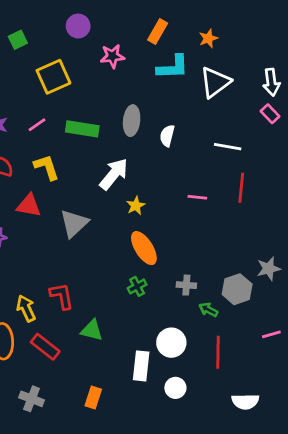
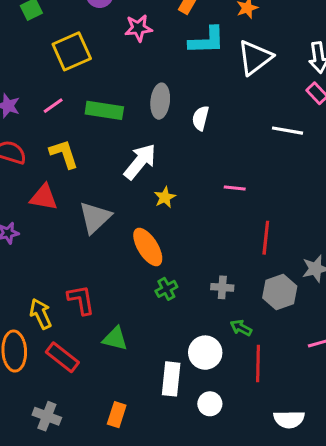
white line: (228, 147) -> (287, 131), moved
red line: (241, 188) -> (266, 238), moved
orange ellipse: (144, 248) -> (148, 247), moved
green arrow: (208, 310) -> (241, 328), moved

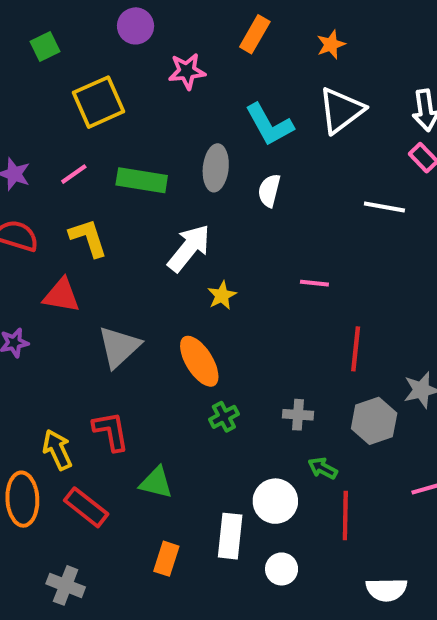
cyan L-shape: (207, 41) -> (269, 125), moved, turned 63
gray triangle: (95, 217) -> (119, 347), moved
orange rectangle: (117, 415) -> (166, 559), moved

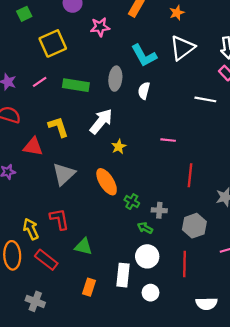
yellow L-shape: (88, 238) -> (58, 127), moved
green cross: (224, 417) -> (132, 202), moved, turned -32
gray hexagon: (374, 421) -> (194, 226), moved
green arrow: (323, 468) -> (145, 228), moved

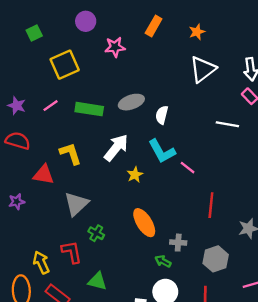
cyan L-shape: (144, 56) -> (162, 151), moved
gray ellipse: (115, 79) -> (131, 102), turned 65
pink line: (168, 140) -> (188, 168), turned 32
orange ellipse: (107, 182) -> (144, 223), moved
green cross: (132, 202) -> (96, 233), moved

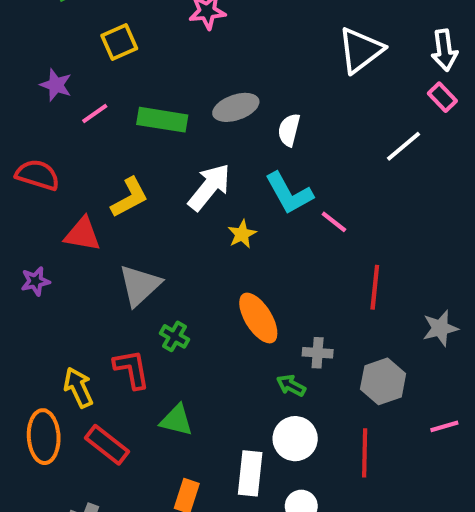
yellow square: (65, 65) -> (119, 42), size x0.7
purple star: (17, 106) -> (56, 85), moved
white line: (227, 124) -> (403, 146), turned -50
yellow L-shape: (70, 154) -> (130, 197), turned 80

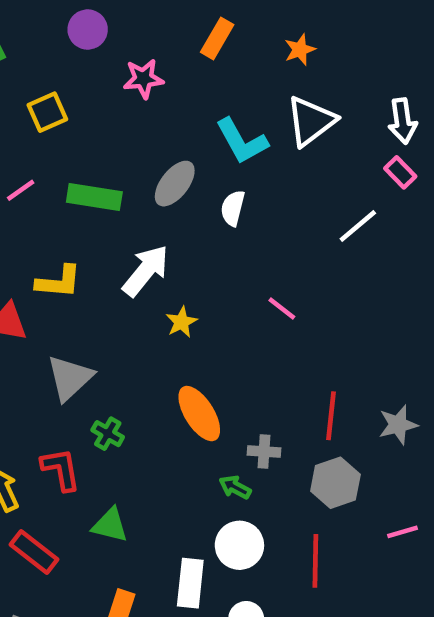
gray ellipse: (236, 107) -> (175, 184), turned -33
cyan L-shape: (289, 193) -> (242, 141), moved
yellow L-shape: (130, 197) -> (59, 282), turned 33
red line: (375, 287) -> (331, 416), moved

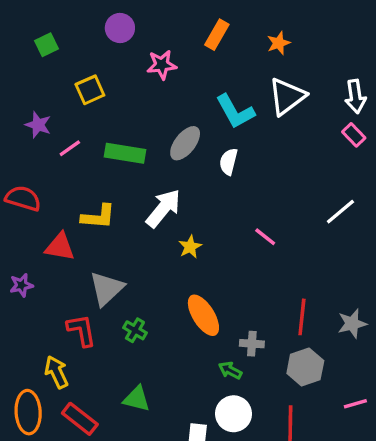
white line: (358, 226) -> (340, 212), moved
red L-shape: (61, 469) -> (82, 330), moved

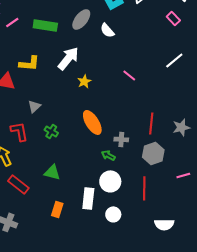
pink rectangle: (354, 135) -> (173, 18), moved
white semicircle: (228, 162) -> (107, 30), turned -56
gray triangle: (107, 289) -> (34, 106), size x0.6

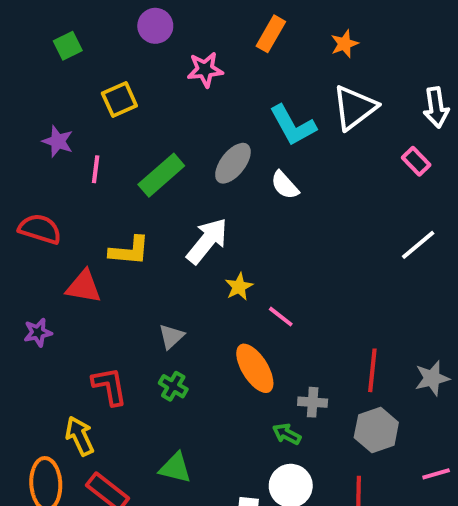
pink line: (12, 22) -> (96, 169), turned -48
green rectangle: (45, 25) -> (161, 175), turned -50
pink line: (129, 75) -> (281, 317), moved
gray triangle: (34, 106) -> (171, 336), moved

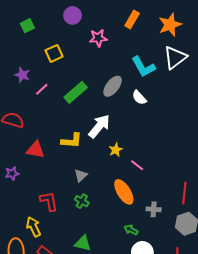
orange star: (344, 44) -> (170, 25), size x1.6
pink line: (96, 169) -> (42, 89), turned 40
yellow L-shape: (129, 251) -> (72, 141), moved
green arrow: (287, 434) -> (131, 230), moved

